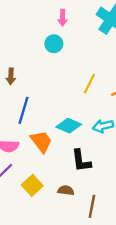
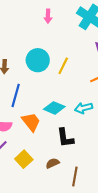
cyan circle: (54, 44) -> (38, 60), moved, size x1.5
yellow line: (89, 84) -> (63, 66), moved
brown semicircle: (66, 190) -> (53, 163), turned -32

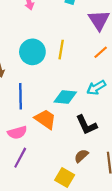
yellow square: (24, 159) -> (65, 178), moved

